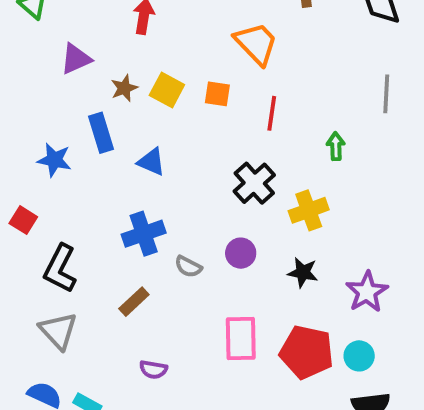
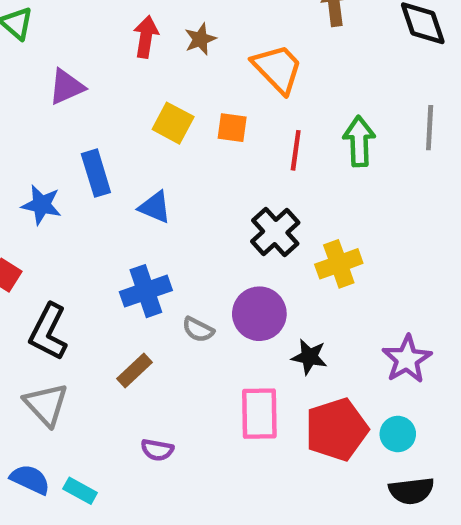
brown star: (124, 88) -> (200, 39), moved
green arrow: (336, 146) -> (359, 141), moved, size x1.5
purple circle: (241, 253) -> (259, 314), size x1.5
black star: (303, 272) -> (309, 357), moved
red pentagon: (307, 352) -> (337, 429), turned -30

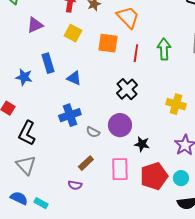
yellow square: (173, 123) -> (73, 33), moved
orange square: (232, 128) -> (108, 43), size x1.5
yellow cross: (339, 264) -> (176, 104), moved, turned 36
brown rectangle: (135, 370) -> (86, 163), moved

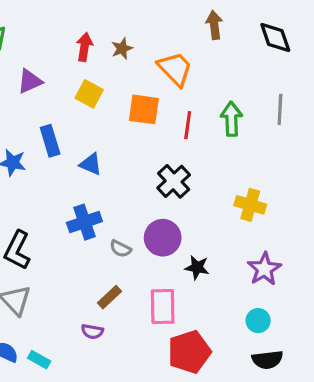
red pentagon: (154, 176) -> (189, 352), moved

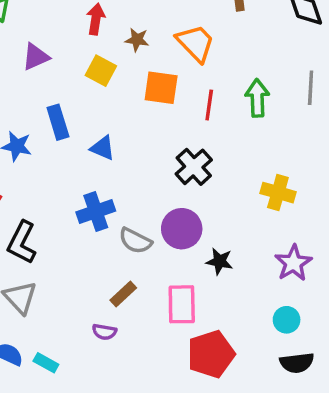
brown star: (122, 48) -> (137, 40), moved, turned 30
gray semicircle: (120, 249) -> (135, 241), size x1.4

